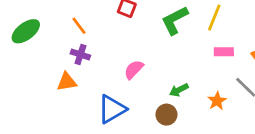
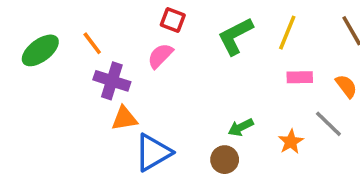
orange line: (79, 26) -> (92, 43), moved
purple cross: (80, 54) -> (112, 81), size x1.4
pink semicircle: (134, 69) -> (160, 56), moved
orange triangle: (67, 82) -> (124, 118), moved

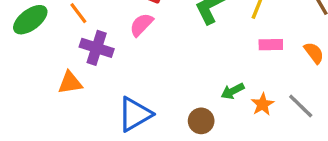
orange triangle: (124, 118) -> (70, 83), moved
gray line: (328, 124) -> (301, 106), moved
green arrow: (241, 127) -> (233, 91), moved

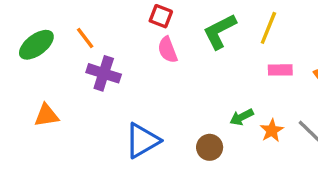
pink semicircle: (141, 25) -> (168, 50), moved, turned -65
orange triangle: (70, 83) -> (46, 115), moved

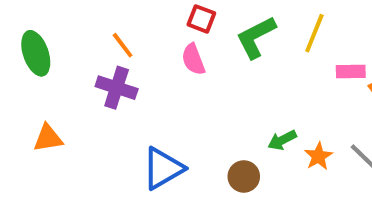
red square: (161, 16) -> (201, 19), moved
orange line: (85, 38) -> (123, 45), moved
green ellipse: (36, 45) -> (36, 53), turned -72
pink rectangle: (280, 70) -> (351, 71), moved

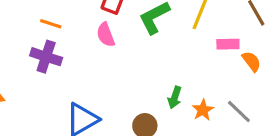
orange line: (123, 45) -> (51, 24), turned -35
green arrow: (282, 140) -> (175, 97), turned -45

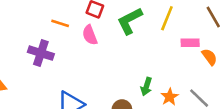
orange line: (51, 24) -> (60, 23), moved

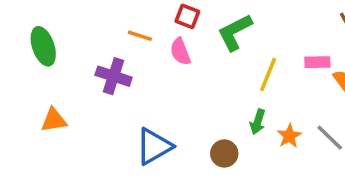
yellow line: (167, 18) -> (268, 74), moved

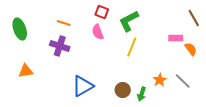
orange line: (140, 36) -> (64, 23), moved
yellow line: (268, 74) -> (132, 47), moved
green arrow: (258, 122) -> (142, 94), moved

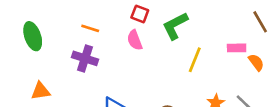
yellow line: (132, 47) -> (195, 60), moved

